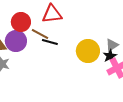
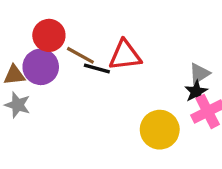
red triangle: (52, 14) -> (125, 55), moved
yellow circle: (88, 51) -> (160, 130), moved

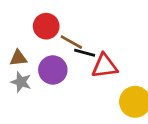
red triangle: (125, 55) -> (105, 66), moved
purple circle: (41, 67) -> (53, 70), moved

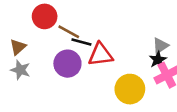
brown triangle: (18, 58) -> (18, 47), turned -36
purple circle: (53, 70) -> (67, 64), moved

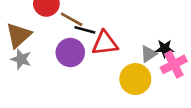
gray triangle: (160, 46) -> (149, 54), moved
brown triangle: (18, 47) -> (19, 35), size x1.5
black star: (158, 60) -> (165, 49), turned 30

